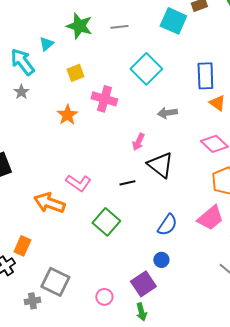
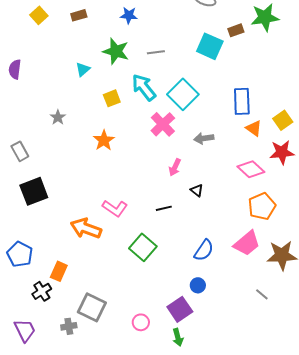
cyan arrow: (22, 62) -> (144, 87), moved
pink cross: (104, 99) -> (163, 124), moved, turned 30
black triangle: (160, 165) -> (197, 190), size x0.5

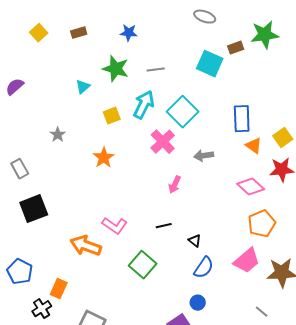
purple semicircle: (15, 69) -> (15, 87), turned 42
cyan arrow: (144, 87) -> (144, 105), turned 64
black triangle: (197, 190) -> (195, 241), moved

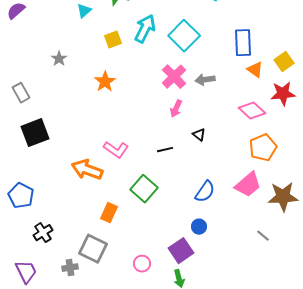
pink cross: (163, 142) -> (174, 77), moved
black triangle: (195, 241) -> (199, 135), moved
orange rectangle: (59, 289) -> (109, 213), moved

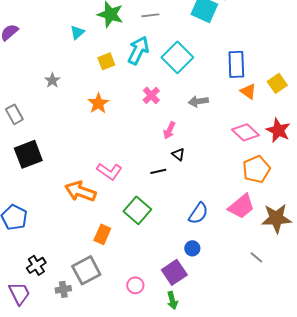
pink cross: (174, 77) -> (151, 95), moved, size x0.7
red star: (283, 94) -> (278, 130), moved, turned 30
black triangle: (199, 135) -> (178, 154), moved
black cross: (43, 233) -> (36, 265), moved
gray square: (93, 249) -> (86, 270), turned 36

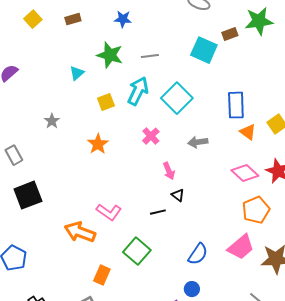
pink arrow: (169, 130) -> (169, 171), turned -48

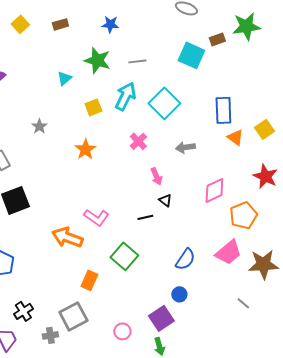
pink diamond: (245, 173) -> (214, 190), moved, turned -68

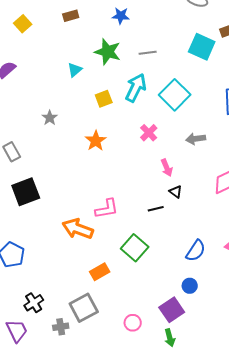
yellow square: (20, 24) -> (23, 24), moved
pink L-shape: (96, 217) -> (107, 209), turned -45
orange rectangle: (89, 280) -> (100, 272), turned 36

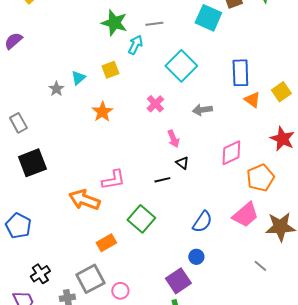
cyan triangle: (75, 70) -> (78, 78), moved
cyan arrow: (136, 88) -> (135, 45), moved, size x0.7
pink circle: (133, 323) -> (120, 291), moved

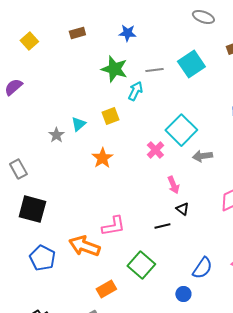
cyan square: (208, 18) -> (191, 64), moved, turned 32
cyan square: (181, 66) -> (181, 130), moved
black square: (32, 163) -> (32, 209), turned 36
blue pentagon: (18, 226) -> (42, 258), moved
blue circle: (196, 257) -> (183, 294), moved

